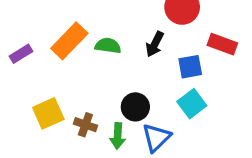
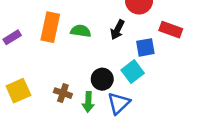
orange rectangle: (69, 41) -> (50, 27), turned -32
cyan square: (192, 104) -> (133, 72), moved
yellow square: (48, 113) -> (18, 91), moved

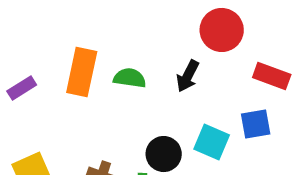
blue square: (145, 47) -> (256, 124), moved
cyan square: (133, 72) -> (212, 142), turned -30

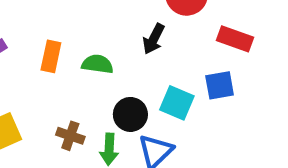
orange rectangle: (82, 72) -> (51, 56), moved, size x0.7
green semicircle: (130, 78) -> (97, 64), moved

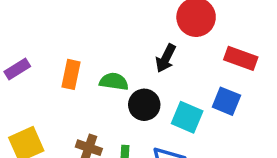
blue square: (220, 85) -> (226, 101), turned 32
black circle: (130, 114) -> (144, 105), moved

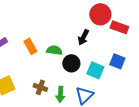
red rectangle: (241, 58) -> (119, 27), moved
orange rectangle: (71, 74) -> (30, 46), turned -42

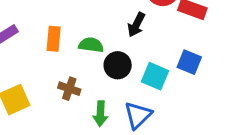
orange rectangle: (30, 46) -> (54, 39), turned 35
brown cross: (40, 87) -> (69, 89), moved

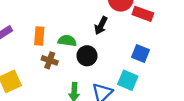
cyan square: (155, 76) -> (128, 80), moved
brown cross: (69, 89) -> (50, 60), moved

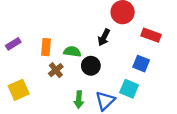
red rectangle: (143, 14) -> (151, 35), moved
brown cross: (50, 60) -> (56, 70), turned 32

